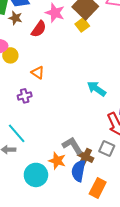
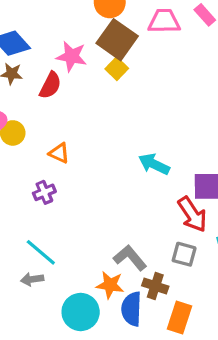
brown cross: (86, 157) -> (155, 286), moved
blue semicircle: (78, 171) -> (132, 309), moved

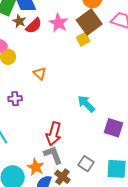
red semicircle: (50, 85) -> (34, 26), moved
orange triangle: (59, 153) -> (40, 73), moved
red arrow: (192, 214) -> (54, 134), moved, turned 30

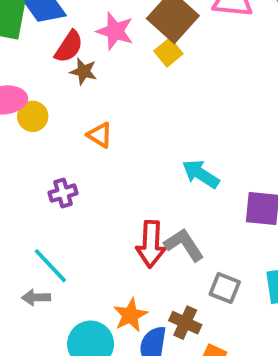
brown star: (19, 21) -> (84, 71), moved
gray L-shape: (53, 155) -> (184, 245), moved
orange star: (36, 167) -> (130, 315), turned 30

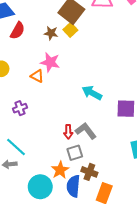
pink star: (115, 31) -> (50, 62), moved
brown star: (84, 71) -> (51, 33), moved
red arrow: (151, 244) -> (68, 132), size x0.6
gray square: (225, 288) -> (75, 153), moved, turned -35

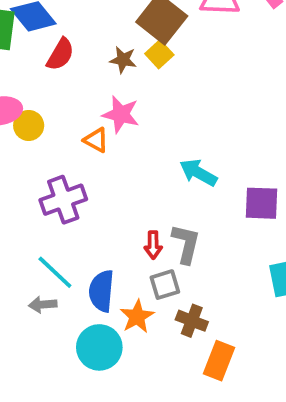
purple cross: (20, 108) -> (63, 200), size x1.6
gray L-shape: (86, 131) -> (186, 244), turned 50
blue semicircle: (73, 186) -> (101, 291), moved

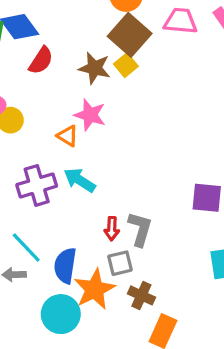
brown star: (123, 60) -> (94, 68), size x1.4
cyan arrow: (198, 173) -> (80, 180), moved
orange star: (137, 316) -> (95, 289), size x1.4

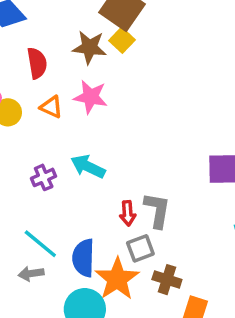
red semicircle: (41, 61) -> (37, 63), moved, turned -36
orange triangle: (68, 136) -> (51, 107), moved
purple cross: (37, 185) -> (44, 177), size x0.6

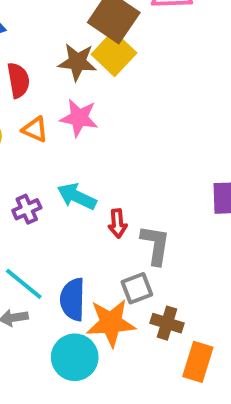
yellow square: (122, 40) -> (114, 54), size x1.5
red arrow: (128, 213) -> (118, 223), moved
orange star: (117, 279) -> (111, 323), turned 30

